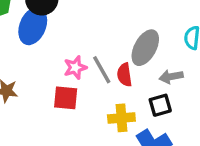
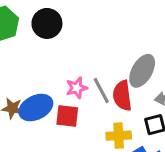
blue ellipse: (33, 26) -> (36, 108), moved, turned 40
red semicircle: (124, 75) -> (122, 96), size x1.4

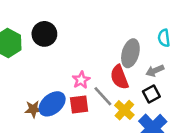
gray line: (101, 90) -> (103, 96), moved
yellow cross: (119, 136) -> (124, 110), turned -30

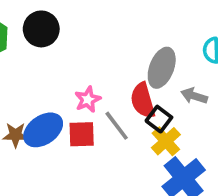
gray arrow: (155, 71) -> (194, 96), turned 36
black square: (151, 94) -> (159, 119), moved, turned -30
yellow cross: (124, 110) -> (166, 141), moved

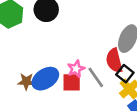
pink star: (88, 99) -> (76, 69), moved

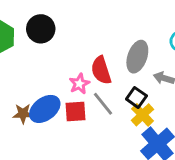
red semicircle: (114, 61) -> (101, 70), moved
pink star: (76, 69) -> (79, 84), moved

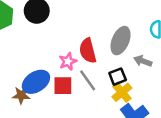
black square: (136, 97) -> (118, 77), turned 30
brown star: (23, 114) -> (21, 95), moved

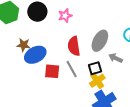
pink star: (68, 61) -> (65, 16), moved
blue ellipse: (36, 82) -> (35, 55), moved
brown star: (21, 95) -> (24, 45), moved

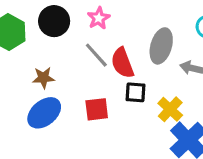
blue ellipse: (35, 55) -> (44, 113), moved
black square: (95, 68) -> (136, 92), moved, turned 32
gray line: (72, 69) -> (96, 55), moved

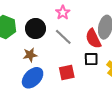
black circle: (54, 21) -> (35, 29), moved
red semicircle: (122, 63) -> (93, 39), moved

